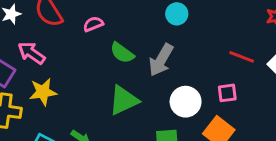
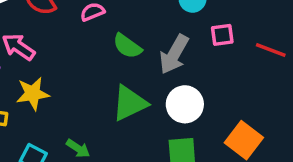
pink square: (227, 93) -> (222, 35), moved
white circle: (186, 102) -> (185, 104), moved

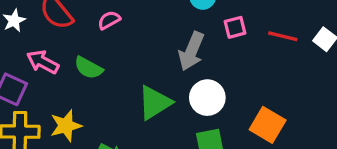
green semicircle: (127, 46) -> (88, 68), moved
yellow star: (33, 94) -> (66, 126), moved

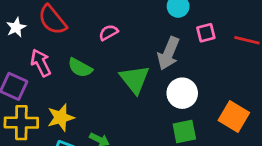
pink semicircle: (109, 20) -> (108, 33), moved
pink arrow: (43, 62) -> (41, 63), turned 36
green triangle: (155, 103) -> (135, 79), moved, turned -36

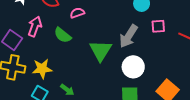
pink semicircle: (108, 33) -> (77, 13), moved
pink arrow: (41, 63) -> (35, 26), turned 36

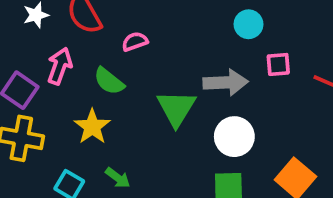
gray arrow: (128, 36) -> (226, 83), turned -125
yellow star: (42, 69) -> (92, 127), moved, turned -30

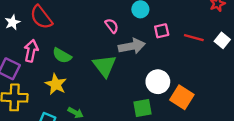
pink semicircle: (135, 42) -> (112, 26), moved, turned 80
white circle: (234, 137) -> (158, 82), moved

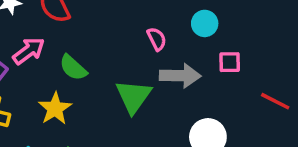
red line: (194, 38) -> (275, 101), moved
pink arrow: (31, 51) -> (29, 51), turned 30

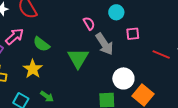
gray arrow: (180, 76) -> (104, 44), turned 60

